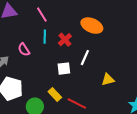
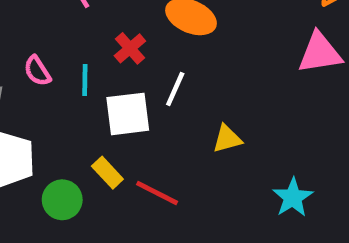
cyan line: (45, 37) -> (85, 80), moved
white square: (64, 69) -> (128, 114), size x1.5

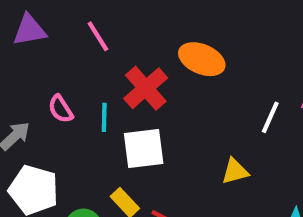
red cross: (130, 48) -> (146, 88), size x1.5
white line: (175, 89) -> (270, 117), moved

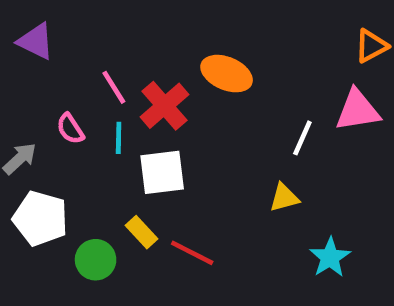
purple triangle: (29, 30) -> (36, 41), turned 36
pink line: (98, 36) -> (114, 87), moved
yellow triangle: (235, 171) -> (284, 198), moved

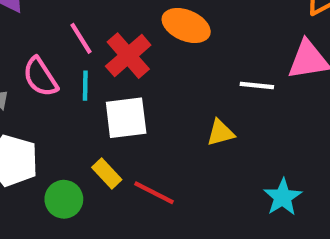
pink semicircle: (70, 129) -> (40, 77), size x1.4
white line: (302, 138) -> (257, 86), turned 72
yellow triangle: (284, 198) -> (220, 133), moved

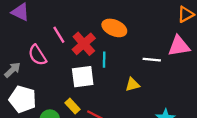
cyan line: (85, 86) -> (104, 60), moved

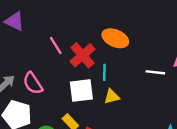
pink semicircle: (37, 55) -> (33, 83), moved
yellow triangle: (132, 85) -> (112, 97), moved

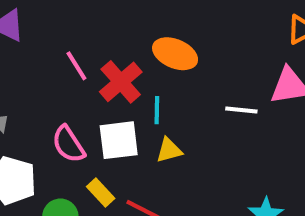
pink semicircle: (33, 83) -> (68, 144), moved

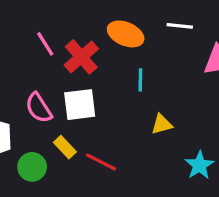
cyan line: (157, 110) -> (140, 80), moved
white line: (241, 110) -> (180, 26), moved
yellow triangle: (169, 150) -> (162, 124), moved

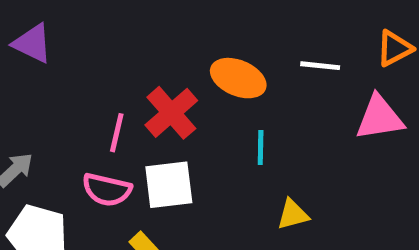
pink line: (45, 44) -> (117, 133), moved, turned 45
pink semicircle: (39, 108) -> (107, 190), turned -44

